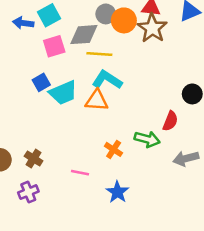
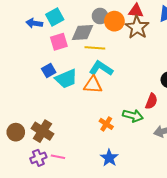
brown cross: (34, 159) -> (42, 131), size x1.5
pink line: (80, 173) -> (58, 157), moved

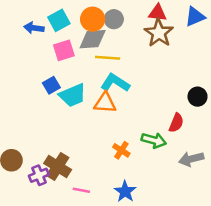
orange circle: (114, 21) -> (93, 19), moved
brown cross: (42, 131) -> (58, 166), moved
pink line: (58, 157) -> (81, 190), moved
purple cross: (38, 158) -> (39, 175), moved

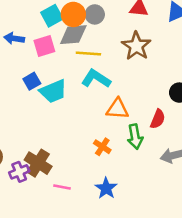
cyan square: (59, 20) -> (52, 16), moved
blue arrow: (34, 28) -> (14, 38), moved
brown star: (159, 33) -> (136, 46), moved
orange triangle: (105, 103) -> (117, 109), moved
green arrow: (154, 140) -> (135, 137), turned 65

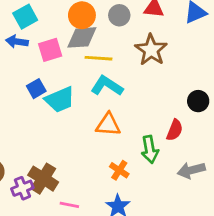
gray circle: (95, 14) -> (119, 15), moved
cyan square: (52, 16) -> (25, 17), moved
orange triangle: (117, 109) -> (108, 125), moved
orange cross: (102, 147) -> (119, 170), moved

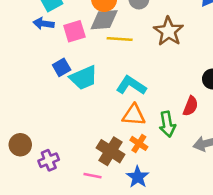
cyan L-shape: (107, 86) -> (131, 85), moved
orange triangle: (108, 125) -> (134, 115), moved
brown cross: (43, 179) -> (111, 151), moved

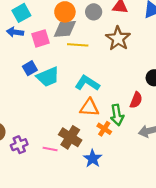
orange cross: (139, 143) -> (104, 129), moved
pink line: (92, 176) -> (50, 149), moved

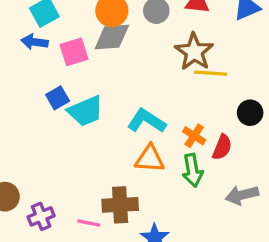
yellow line: (78, 45) -> (211, 73), moved
orange cross: (104, 129) -> (194, 136), moved
brown cross: (70, 137) -> (120, 205), turned -35

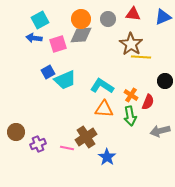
brown cross: (120, 205) -> (86, 137), turned -30

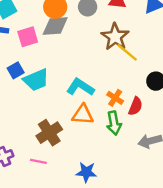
yellow line: (141, 57) -> (127, 52), turned 36
brown cross: (86, 137) -> (49, 133), moved
blue star: (107, 157) -> (86, 172), turned -30

